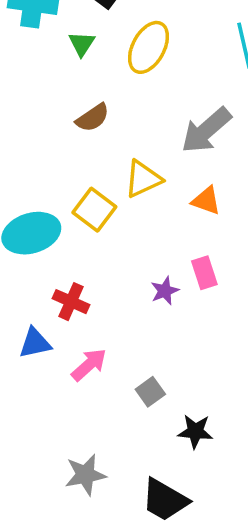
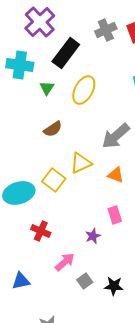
purple star: (165, 291) -> (93, 236), moved
blue triangle: (35, 343) -> (21, 281), moved
pink arrow: (89, 365) -> (65, 262), moved
black star: (195, 431) -> (114, 286), moved

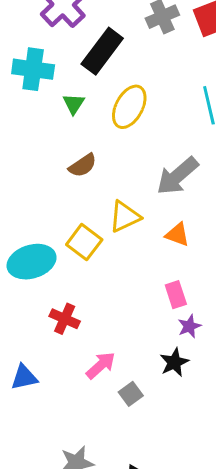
purple star: (93, 236) -> (189, 326), moved
blue triangle: (21, 281) -> (24, 377), moved
black star: (114, 286) -> (174, 362), moved, turned -30

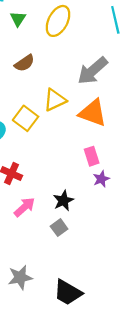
orange triangle: (177, 235) -> (93, 113), size x1.6
black star: (174, 362) -> (63, 201), moved
pink arrow: (101, 365) -> (24, 207), moved

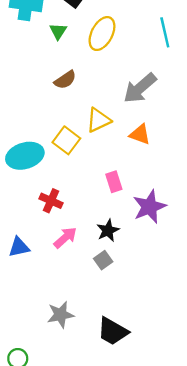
orange triangle: (93, 113) -> (140, 134), size x0.7
pink rectangle: (92, 156) -> (114, 182), moved
purple star: (101, 179) -> (149, 207), size x1.8

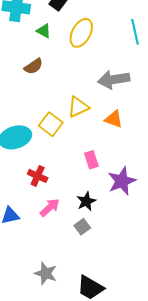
green triangle: (58, 31) -> (44, 31), turned -35
brown semicircle: (65, 80) -> (34, 66), moved
gray arrow: (140, 88) -> (114, 80), turned 32
gray star: (60, 315) -> (46, 273), turned 30

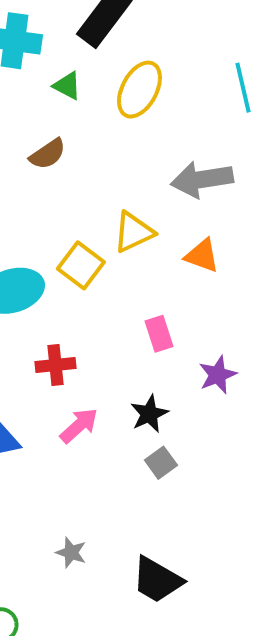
red cross: (38, 176) -> (55, 365), turned -30
purple star: (122, 181) -> (218, 375), size x0.7
gray square: (82, 227) -> (161, 463), moved
gray star: (46, 273) -> (71, 553), size x0.7

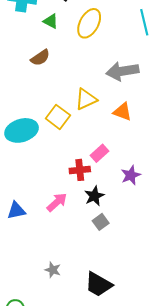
pink rectangle: (159, 334) -> (100, 153), turned 66
red cross: (55, 365) -> (80, 170), moved

